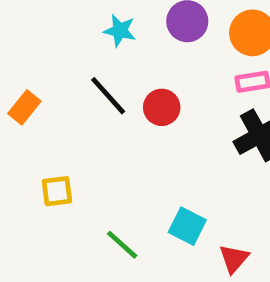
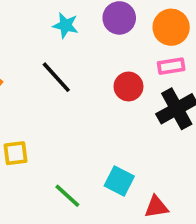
red circle: (162, 107) -> (128, 86), moved
red triangle: (234, 259) -> (156, 207), turned 40

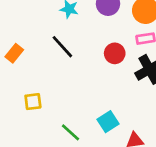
cyan square: (119, 181) -> (108, 122), turned 30

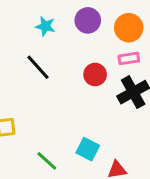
cyan square: (108, 122) -> (88, 149), turned -30

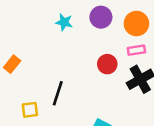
black line: (38, 67) -> (58, 93), moved, turned 60

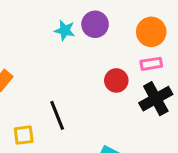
purple circle: (101, 17) -> (95, 24), moved
black line: (58, 93) -> (57, 115), turned -40

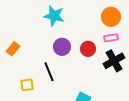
purple circle: (95, 24) -> (62, 47), moved
cyan star: (65, 30) -> (54, 16), size x1.5

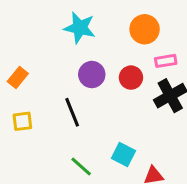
orange circle: (111, 17) -> (145, 29), moved
yellow square: (27, 85) -> (22, 121), moved

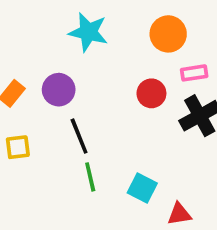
purple circle: (92, 75) -> (59, 90), moved
green line: (81, 167) -> (90, 177), moved, turned 35

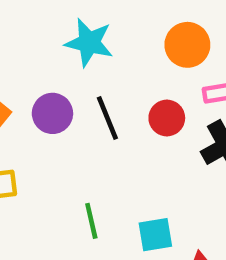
black line: (79, 136) -> (107, 118), moved
cyan square: (142, 188) -> (155, 235), turned -36

